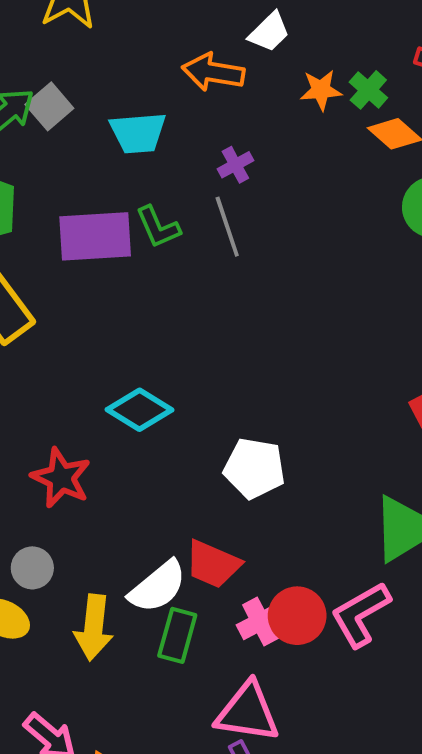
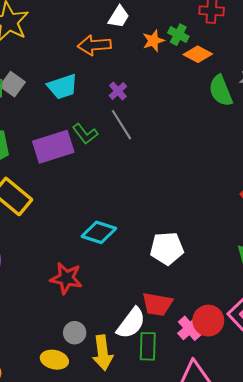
gray circle: (32, 568) -> (75, 333), moved

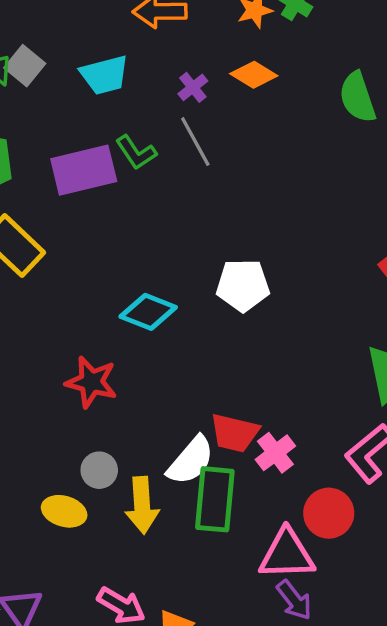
orange diamond: (198, 54) -> (254, 75), moved
white pentagon: (167, 248) -> (243, 285), moved
red circle: (208, 321) -> (329, 513), moved
pink cross: (190, 328) -> (275, 453), moved
green rectangle: (148, 346) -> (215, 499), size x1.4

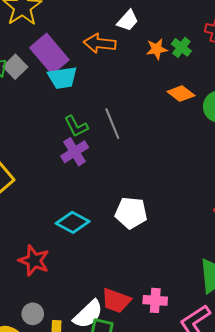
orange diamond: (254, 75) -> (181, 94), moved
purple cross: (193, 87) -> (75, 152), moved, size x1.5
purple rectangle: (84, 170) -> (49, 54), moved, turned 57
pink cross: (275, 453) -> (155, 300), moved, turned 35

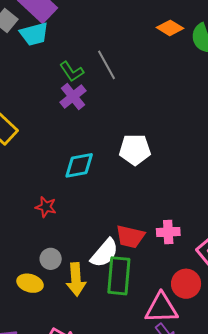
cyan trapezoid: (62, 78) -> (34, 34), moved
cyan diamond: (73, 222) -> (79, 165), turned -32
red star: (34, 261) -> (46, 207), size x0.7

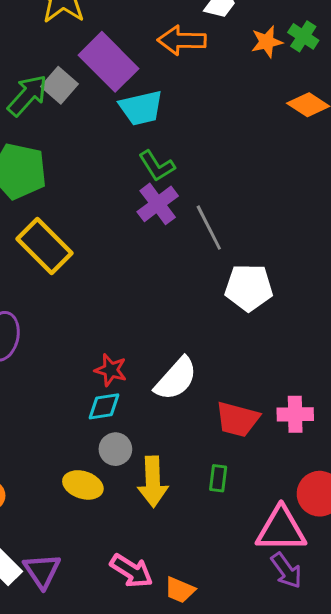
cyan trapezoid: (34, 34) -> (141, 108), moved
gray line: (107, 65) -> (209, 228), moved
cyan diamond: (79, 165) -> (104, 406), moved, size x0.7
white semicircle: (105, 253) -> (176, 379), moved
green rectangle: (119, 276) -> (218, 478), size x0.5

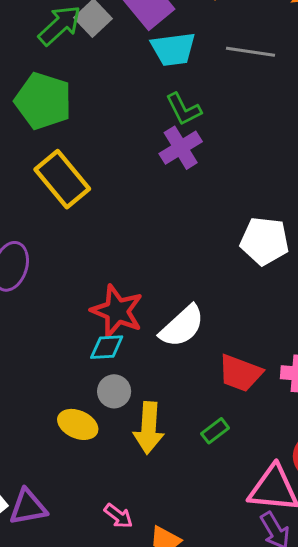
gray line: (209, 228) -> (250, 52), moved, turned -60
red star: (111, 370) -> (117, 311), size x1.6
green rectangle: (218, 478) -> (215, 431), turned 40
purple triangle: (42, 571) -> (28, 507), turned 48
pink arrow: (132, 571) -> (118, 516), size x0.7

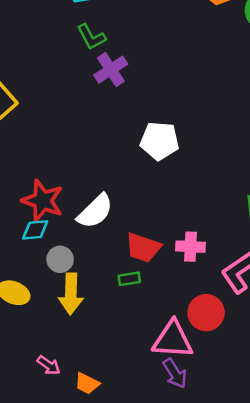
purple cross: (181, 148) -> (111, 70), moved
gray circle: (114, 391) -> (60, 259), moved
green rectangle: (215, 431) -> (129, 279), moved, turned 30

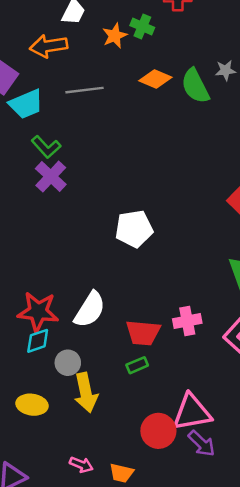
purple cross: (111, 70) -> (51, 176), moved
red circle: (206, 313) -> (158, 431), moved

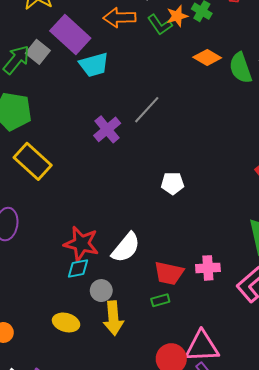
gray line: (84, 90) -> (147, 110), moved, turned -48
green L-shape: (46, 147) -> (160, 25), moved
white pentagon: (134, 229) -> (173, 183), size x0.7

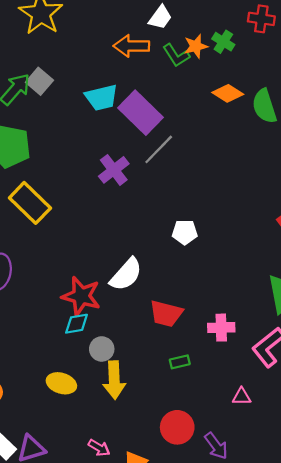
purple rectangle: (70, 34) -> (140, 113), moved
white semicircle: (126, 248) -> (126, 274), moved
red trapezoid: (169, 273) -> (166, 314), moved
green rectangle: (160, 300) -> (180, 362), moved
pink triangle: (202, 347) -> (242, 397), moved, size x0.5

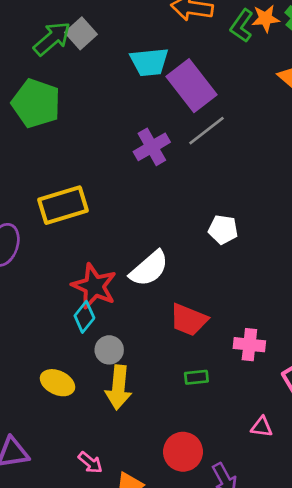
green L-shape: (176, 55) -> (242, 26), turned 60
yellow rectangle: (30, 203) -> (63, 205), moved, turned -69
cyan diamond: (77, 324) -> (84, 317), turned -50

